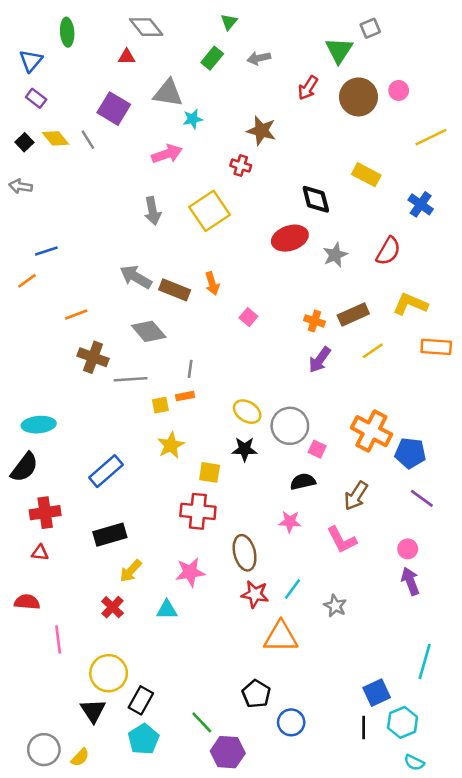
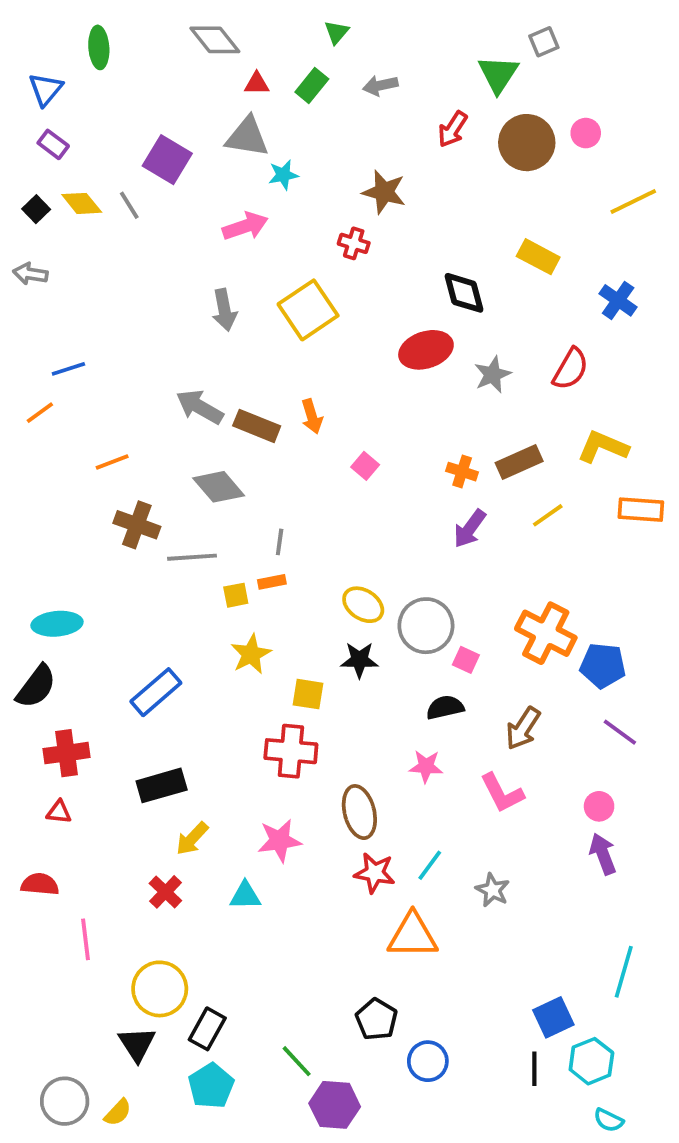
red triangle: (127, 57) -> (257, 84), moved

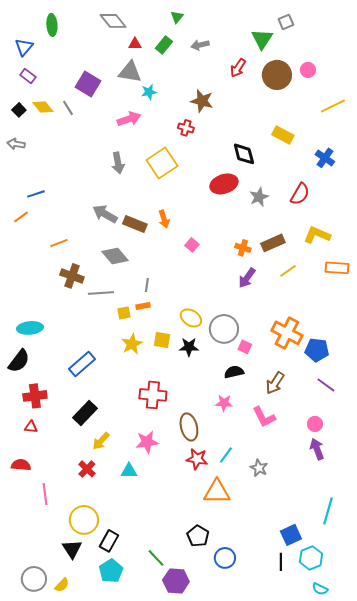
yellow square: (308, 694) -> (162, 340), moved
black rectangle: (162, 785) -> (85, 413), turned -30

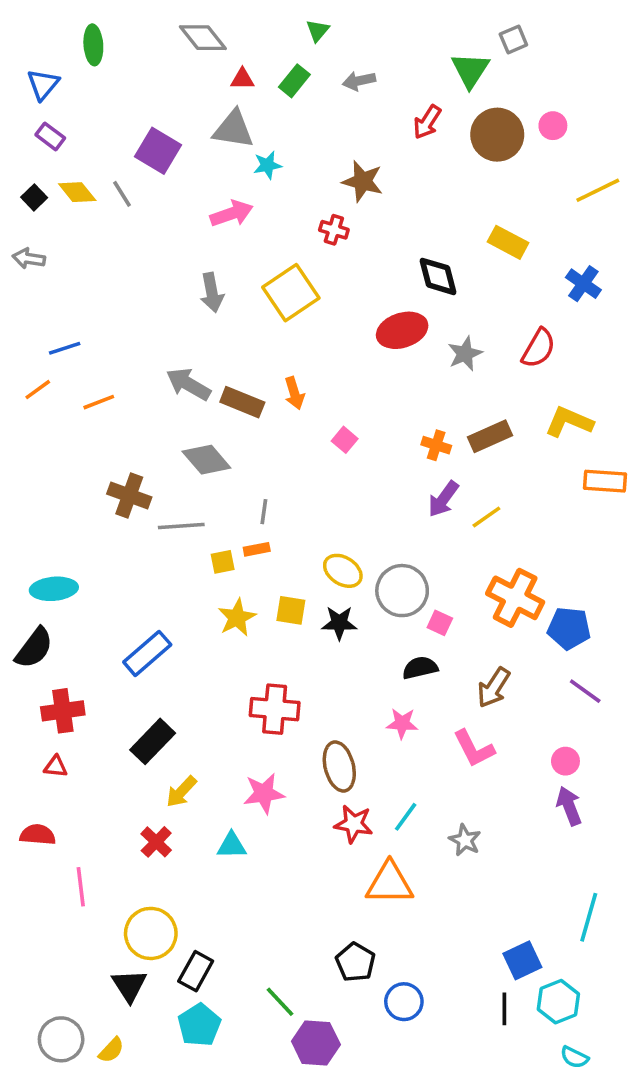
orange line: (59, 243) -> (99, 402), moved
yellow line: (288, 271) -> (486, 517), moved

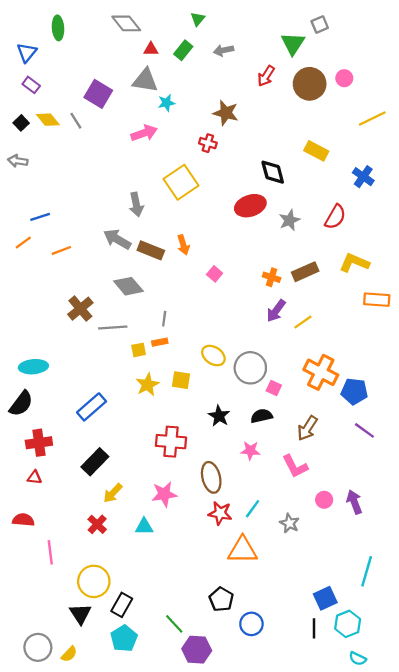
gray arrow: (212, 293) -> (136, 205), moved
brown cross: (129, 495) -> (80, 309), turned 30
black star: (339, 623) -> (219, 416), moved, turned 30
pink circle: (565, 761) -> (324, 500), moved

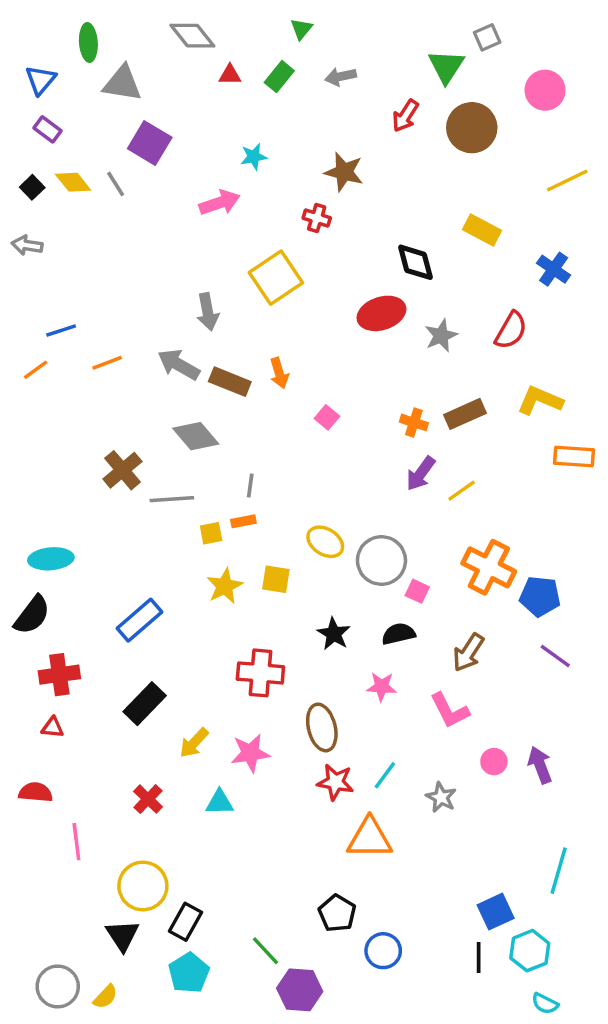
pink circle: (344, 78) -> (545, 90), moved, size x1.5
gray triangle: (145, 80) -> (122, 83), moved
orange line: (61, 250) -> (107, 363), moved
yellow arrow: (113, 493) -> (194, 743), moved

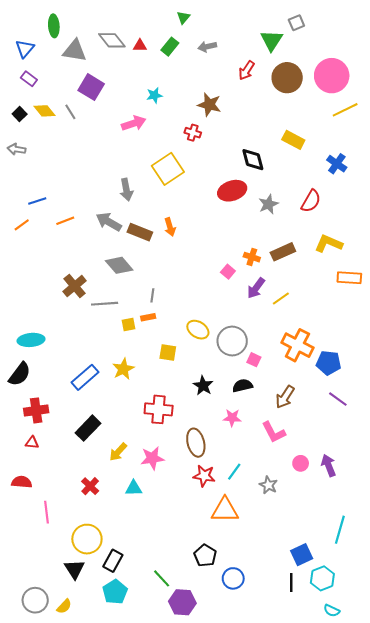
gray diamond: (192, 36) -> (112, 40), moved
pink circle: (545, 90) -> (332, 76), moved, size x1.4
pink square: (327, 417) -> (228, 272), moved
yellow star: (225, 586) -> (123, 369), moved

